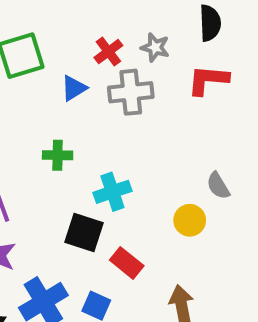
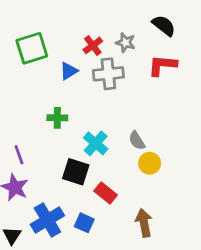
black semicircle: (210, 23) -> (164, 26), turned -50
gray semicircle: (218, 186) -> (137, 141), moved
cyan cross: (112, 192) -> (96, 143), turned -30

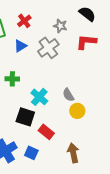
red cross: (93, 45) -> (24, 21), moved
gray cross: (108, 74) -> (48, 48), turned -30

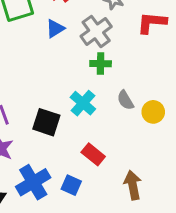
green cross: (12, 79) -> (101, 64), moved
yellow circle: (77, 111) -> (153, 112), moved
black square: (25, 117) -> (46, 122), moved

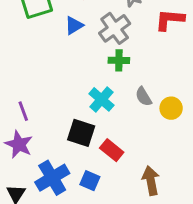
black square: (46, 122) -> (81, 133), moved

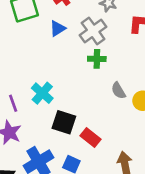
cyan cross: (101, 99) -> (42, 93), moved

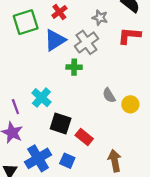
blue triangle: (58, 28) -> (55, 40), size x1.5
green cross: (97, 59) -> (74, 67), moved

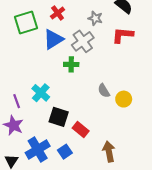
blue square: (67, 161) -> (65, 152), turned 32

